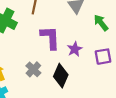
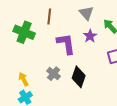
purple star: (75, 49) -> (90, 36), moved

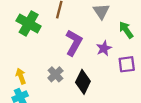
purple star: (90, 36) -> (104, 48), moved
purple L-shape: (66, 44) -> (74, 43), turned 30

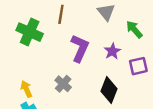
black diamond: (83, 82) -> (109, 90), moved

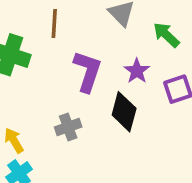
gray cross: (63, 84) -> (68, 127), turned 35
black diamond: (109, 90) -> (124, 112), moved

